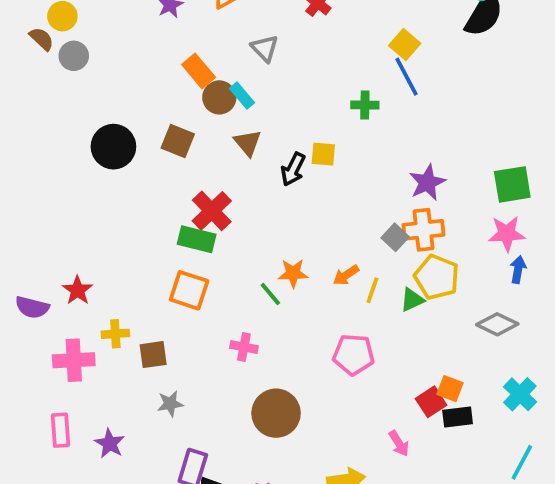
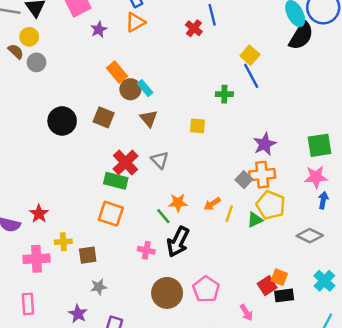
gray triangle: (265, 48) -> (160, 160), moved
black arrow: (293, 169) -> (178, 242), moved, size x1.4
pink pentagon: (354, 355) -> (206, 289), moved, turned 30
purple star: (110, 443) -> (78, 314), moved

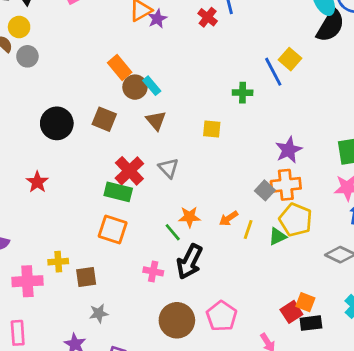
purple star: (99, 29) -> (157, 19), moved
yellow square: (250, 55) -> (290, 59), moved
red star: (39, 214) -> (37, 182), moved

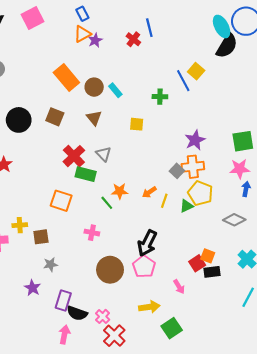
orange rectangle: (120, 68) -> (66, 77), size x1.4
cyan rectangle: (152, 86) -> (115, 90), moved
brown circle: (135, 87) -> (94, 87), moved
green rectangle: (118, 192) -> (86, 174), moved
black arrow: (189, 262) -> (147, 243), moved

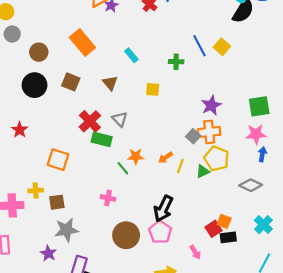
yellow square: (196, 71) -> (222, 47), moved
brown circle: (94, 87) -> (39, 52), moved
orange square: (61, 201) -> (58, 160), moved
gray star: (51, 264) -> (66, 230), size x1.6

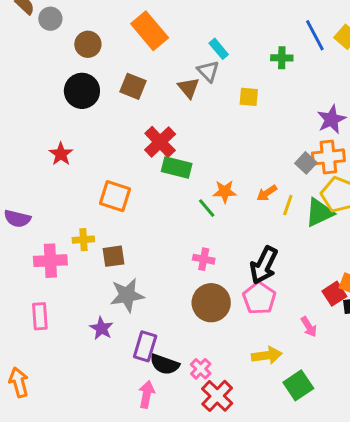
gray triangle: (120, 119) -> (208, 71), moved
green triangle: (203, 171) -> (319, 213), size x1.5
pink cross: (108, 198) -> (204, 259), moved

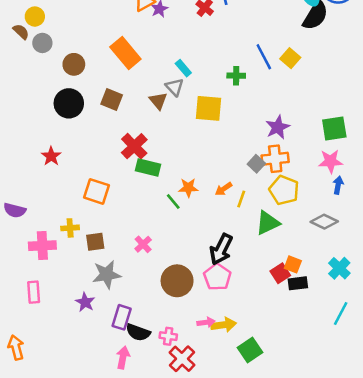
yellow square: (249, 97) -> (208, 108), size x1.6
green triangle: (319, 213) -> (268, 223), moved
pink cross: (204, 259) -> (143, 244), moved, turned 36
pink arrow: (309, 327) -> (206, 322), moved, turned -66
pink cross: (201, 369) -> (168, 336), turned -36

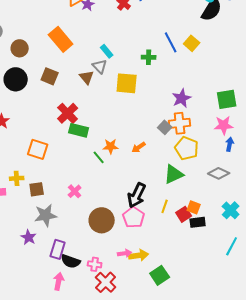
yellow line: (241, 199) -> (165, 206), moved

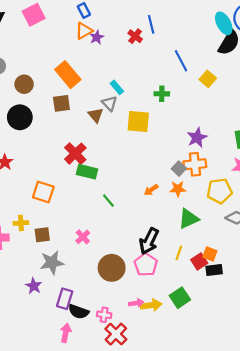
blue line: (171, 42) -> (181, 61), moved
brown square: (50, 76) -> (61, 103), moved, turned -30
orange star: (111, 146) -> (178, 189), moved
yellow pentagon: (187, 148) -> (219, 191), moved, turned -30
green square: (160, 275) -> (180, 298), moved

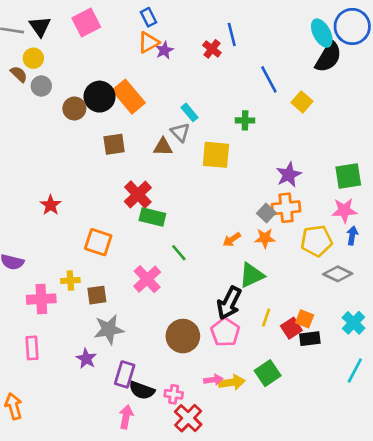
brown square: (61, 103) -> (114, 144), moved
brown triangle: (96, 115) -> (163, 147), turned -49
black circle: (20, 117) -> (100, 97), moved
green triangle: (188, 219) -> (252, 275), moved
pink cross: (83, 237) -> (147, 279), moved, size x1.5

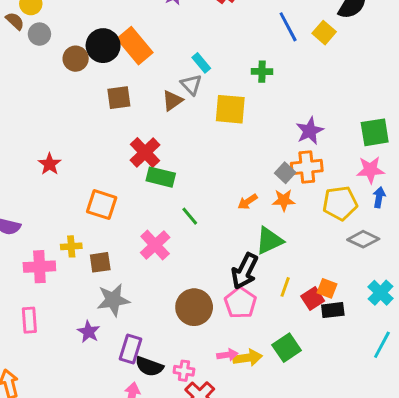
yellow square: (302, 102) -> (324, 33), moved
brown triangle: (163, 147) -> (172, 101), turned -36

